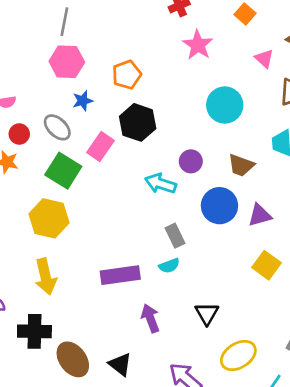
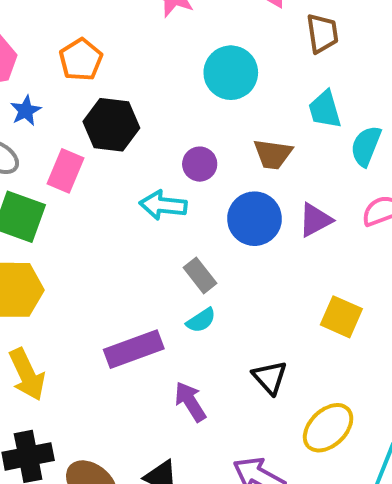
yellow square: (266, 265) -> (341, 317), moved

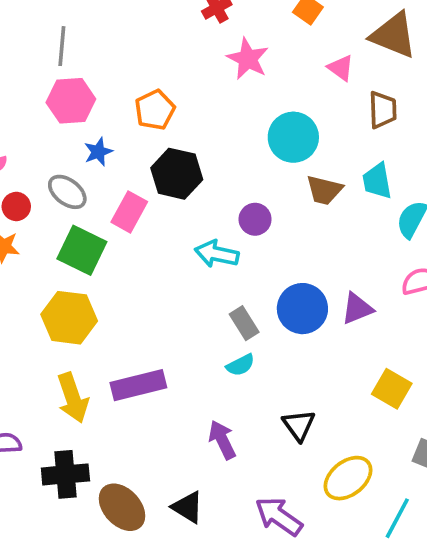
brown trapezoid: (273, 154) -> (324, 190), moved
blue circle: (254, 219) -> (302, 309), moved
purple triangle: (315, 220) -> (357, 309), moved
yellow square: (341, 317) -> (392, 389), moved
purple rectangle: (134, 349) -> (138, 385), moved

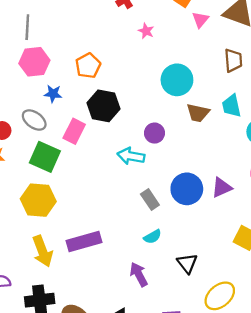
pink star: (248, 59) -> (146, 31), size x0.6
pink triangle: (341, 68) -> (200, 20), moved, turned 36
blue star: (98, 152) -> (53, 94), turned 30
cyan semicircle: (240, 365) -> (152, 237), moved

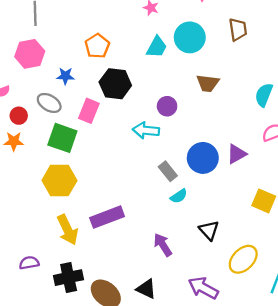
pink hexagon: (34, 62) -> (30, 54), moved
cyan circle: (177, 80) -> (190, 37), moved
cyan trapezoid: (231, 106) -> (157, 47), moved, turned -135
cyan semicircle: (152, 237) -> (179, 196), moved

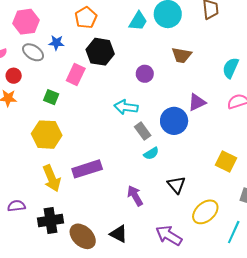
gray ellipse: (49, 103) -> (33, 52), moved
cyan arrow: (146, 130) -> (126, 107), moved
green square: (62, 138) -> (51, 97), size x0.6
purple triangle: (237, 154) -> (197, 102), moved

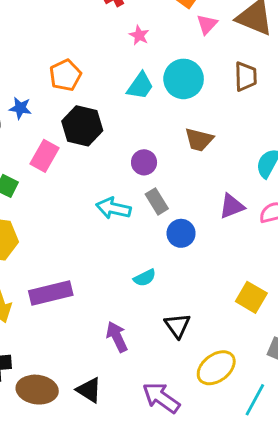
purple triangle: (197, 102) -> (232, 206), moved
blue circle: (174, 121) -> (181, 233), size x0.7
gray rectangle: (143, 131) -> (157, 201), moved
brown ellipse: (83, 236) -> (37, 390), turned -40

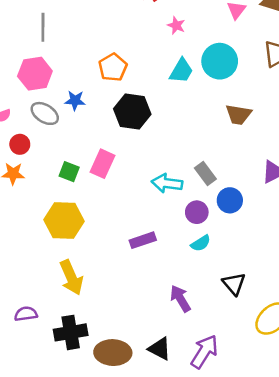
pink rectangle: (45, 156) -> (103, 164), moved
purple circle: (144, 162) -> (197, 212), moved
purple rectangle: (51, 293) -> (143, 240), moved, size x0.7
purple arrow: (161, 398) -> (204, 352), moved, turned 92

